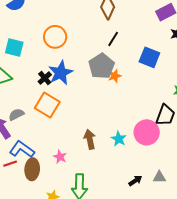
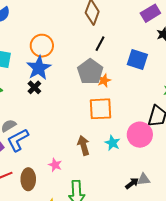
blue star: (61, 73) -> (39, 68), moved
orange square: (47, 105) -> (100, 109), moved, turned -30
blue L-shape: (22, 149) -> (18, 140), moved, turned -60
gray triangle: (159, 177) -> (144, 179), moved

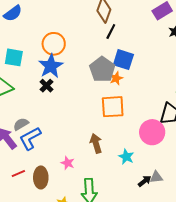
black line: (100, 44) -> (111, 32), moved
blue square: (137, 59) -> (123, 60), moved
cyan star: (112, 143) -> (126, 157), moved

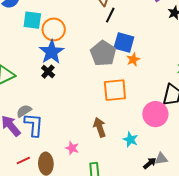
cyan square: (14, 57) -> (32, 20), moved
orange star: (116, 78) -> (133, 59), moved
blue L-shape: (30, 138) -> (34, 125), turned 125

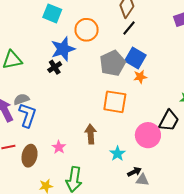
orange circle: (54, 29) -> (87, 30), moved
black arrow: (150, 163) -> (134, 172), moved

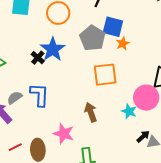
blue star: (63, 49) -> (53, 49), moved
blue L-shape: (28, 115) -> (39, 95), moved
pink star: (59, 147) -> (64, 134), size x1.5
cyan star: (117, 154) -> (129, 111), moved

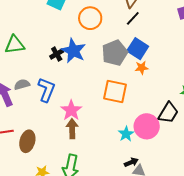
blue star: (53, 49) -> (73, 51), turned -30
brown arrow: (91, 112) -> (72, 129), moved
pink star: (64, 134) -> (71, 110), moved

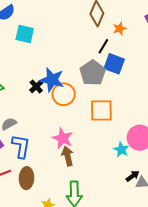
orange circle: (90, 18) -> (64, 94), moved
black line: (133, 18) -> (103, 46), moved
orange star: (142, 68) -> (120, 29), moved
blue L-shape: (46, 90) -> (21, 146), moved

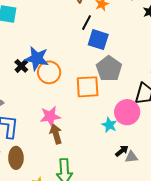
gray pentagon: (93, 73) -> (109, 69), moved
pink star: (63, 138) -> (50, 116), turned -30

